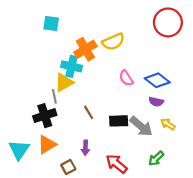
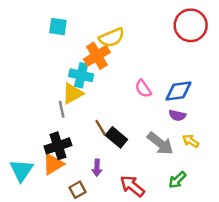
yellow semicircle: (113, 42) -> (112, 38), moved
blue diamond: (157, 80) -> (178, 91), turned -45
black cross: (45, 116) -> (58, 146), moved
black rectangle: (119, 121) -> (116, 137), moved, turned 42

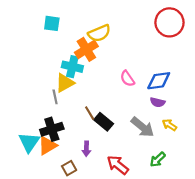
cyan triangle: (21, 170) -> (29, 142), moved

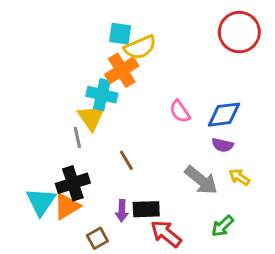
cyan square: (52, 23) -> (120, 34), moved
yellow triangle: (65, 83) -> (91, 118), turned -36
black rectangle: (104, 122) -> (146, 209), moved, turned -42

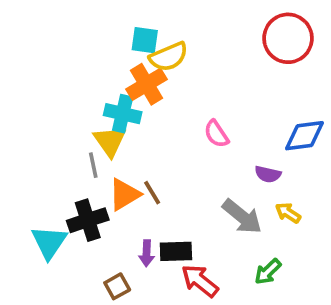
blue diamond: (224, 115) -> (305, 136), moved
orange triangle: (67, 206) -> (125, 194), moved

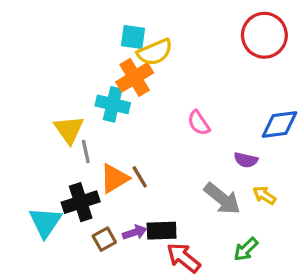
yellow triangle: (110, 141) -> (69, 130), moved
purple arrow: (147, 253) -> (135, 232), turned -110
brown square: (117, 286) -> (104, 239), moved

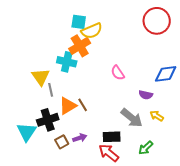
black rectangle: (162, 231) -> (112, 137), moved

